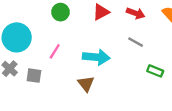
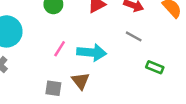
pink line: (55, 51) -> (60, 49), moved
gray square: (34, 76) -> (53, 88), moved

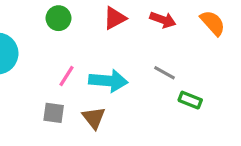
gray line: (134, 36) -> (164, 73), moved
gray square: (53, 88) -> (54, 113), moved

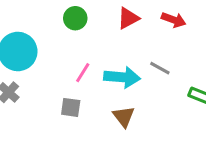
gray line: (164, 73) -> (160, 68), moved
brown triangle: (94, 118) -> (124, 117), moved

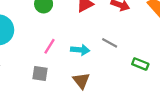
cyan arrow: (122, 77) -> (80, 50), size x0.7

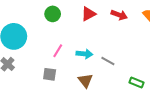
gray line: (110, 43) -> (108, 61), moved
green rectangle: (140, 64) -> (137, 82), moved

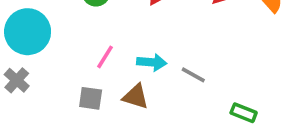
brown triangle: (85, 80) -> (136, 97), moved, turned -35

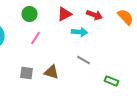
pink line: (105, 57) -> (36, 38), moved
cyan arrow: (152, 62) -> (80, 32), moved

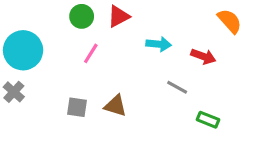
red triangle: (64, 14) -> (119, 16), moved
red arrow: (94, 15) -> (203, 56), moved
gray line: (84, 60) -> (177, 87), moved

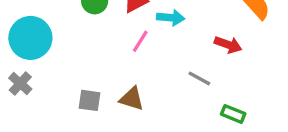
cyan arrow: (159, 44) -> (171, 18), moved
pink line: (91, 53) -> (140, 41), moved

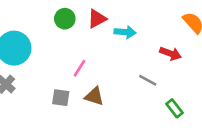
pink line: (140, 41) -> (80, 68), moved
green rectangle: (233, 114) -> (175, 108), turned 30

